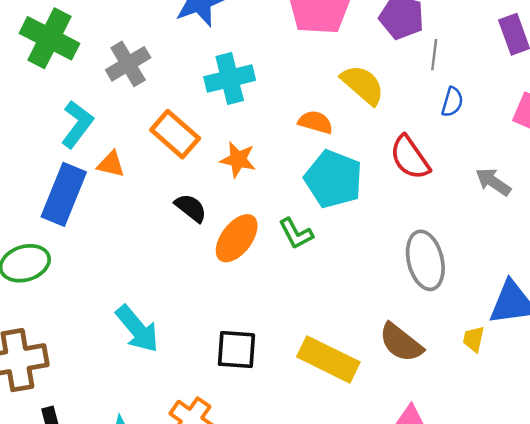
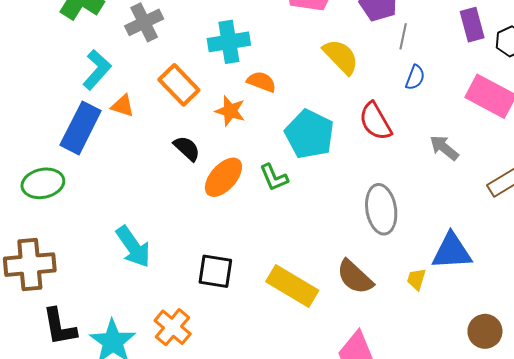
orange semicircle: (315, 122) -> (261, 82), moved

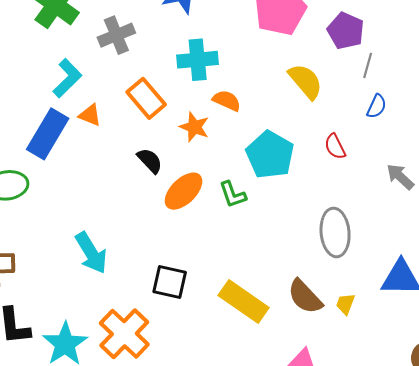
red semicircle: (375, 121) -> (335, 146), size x0.7
yellow trapezoid: (416, 279) -> (345, 304), moved
orange cross: (173, 327) -> (124, 334), size x1.4

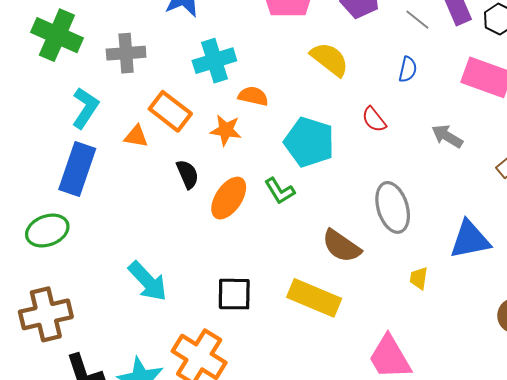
gray cross: (116, 35) -> (126, 53), turned 30
gray line: (368, 65) -> (417, 20), moved, turned -55
orange triangle: (90, 115) -> (136, 136), moved
black semicircle: (150, 161) -> (188, 174), turned 32
brown semicircle: (305, 297) -> (341, 246), moved

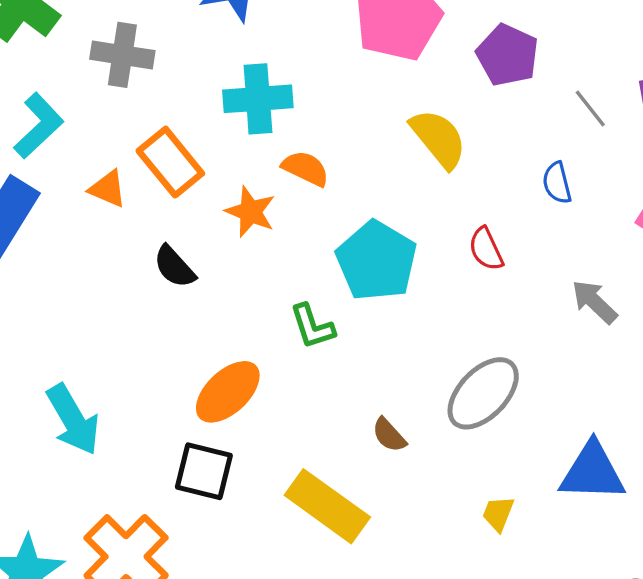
blue semicircle: (408, 69) -> (557, 183), turned 140
black semicircle: (188, 174) -> (174, 267), turned 148
orange ellipse: (229, 198) -> (228, 392), moved
gray ellipse: (393, 207) -> (483, 393), turned 48
brown semicircle: (341, 246) -> (389, 435), size x0.6

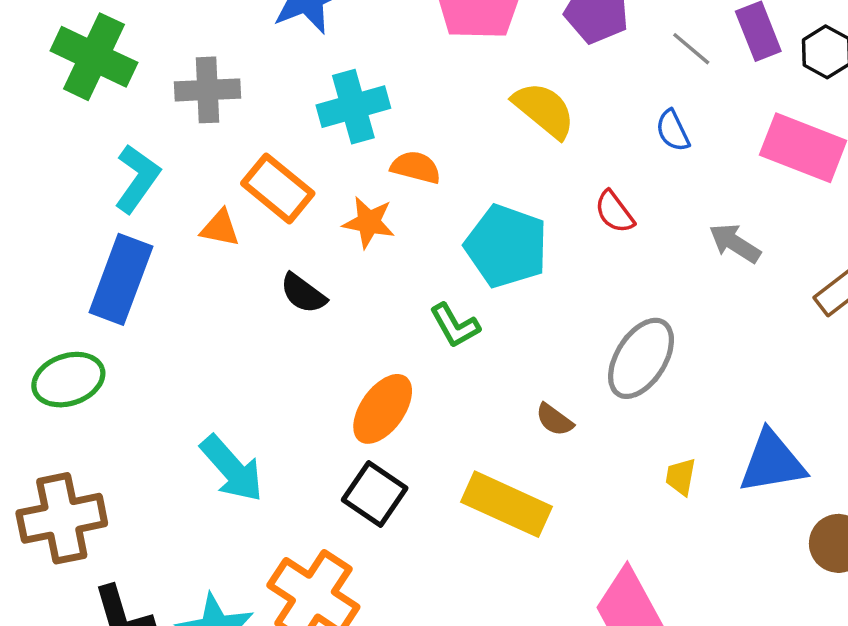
black square: (204, 471) -> (375, 494), turned 32
blue triangle: (592, 472) -> (772, 462), moved

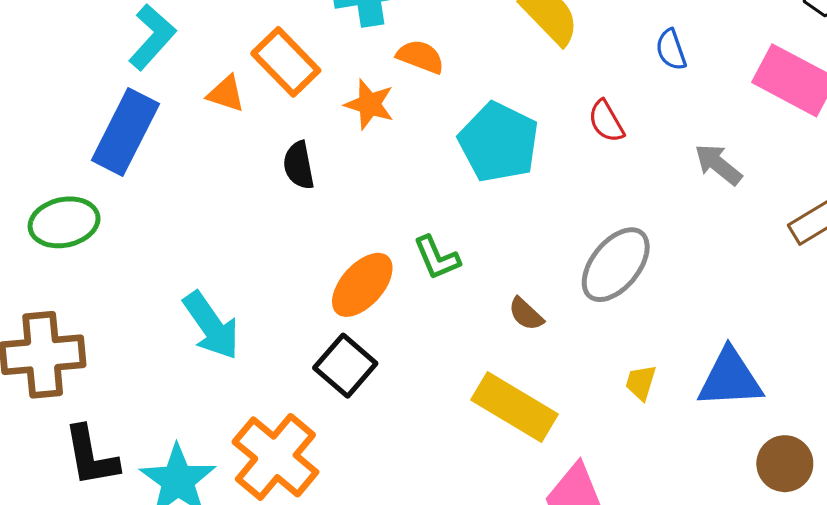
black semicircle: (303, 293) -> (299, 165), turned 36
green L-shape: (455, 325) -> (437, 258), moved
yellow rectangle: (507, 504) -> (515, 407), moved

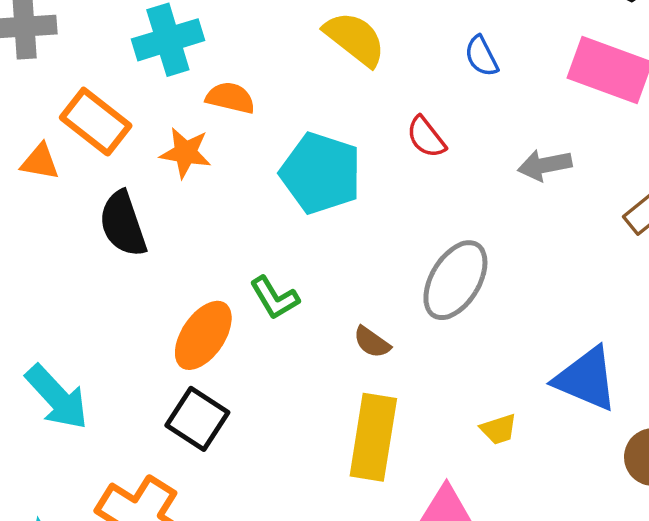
gray arrow: (718, 164) -> (545, 165), turned -42
black semicircle: (299, 165) -> (123, 224), size x1.4
blue triangle: (730, 378) -> (586, 379), turned 34
yellow trapezoid: (641, 383) -> (499, 429), moved, turned -117
yellow rectangle: (515, 407) -> (373, 437), turned 76

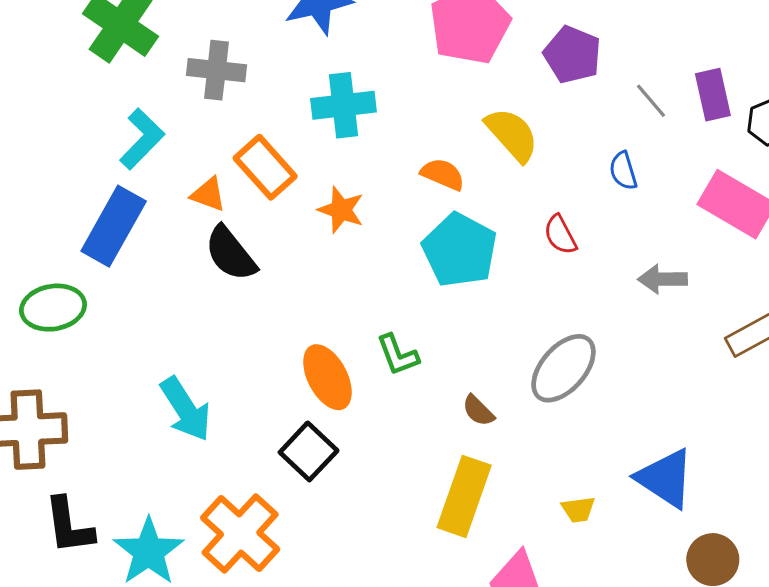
orange semicircle: (230, 98) -> (443, 174), moved
black semicircle: (123, 224) -> (231, 254), moved, turned -30
orange ellipse: (203, 335) -> (327, 377), turned -72

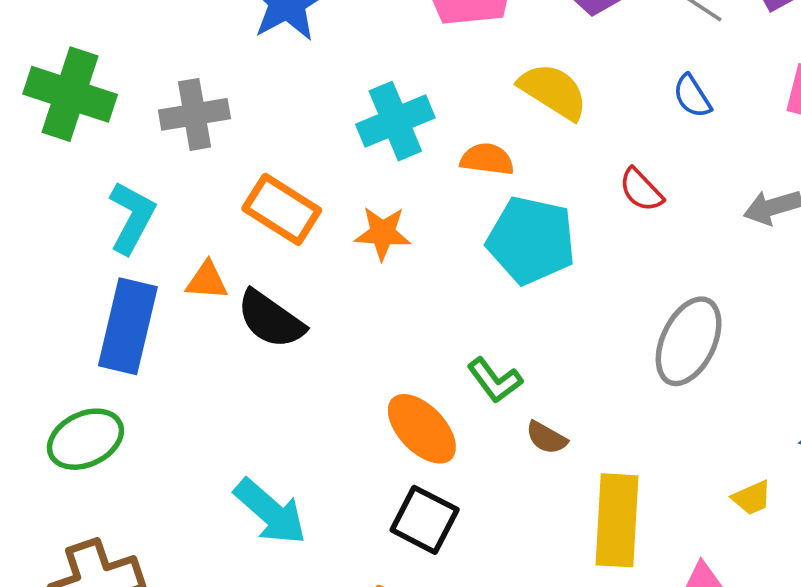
cyan cross: (344, 105) -> (395, 121), moved
orange triangle: (208, 194) -> (207, 281), moved
brown semicircle: (478, 411) -> (546, 438), moved

